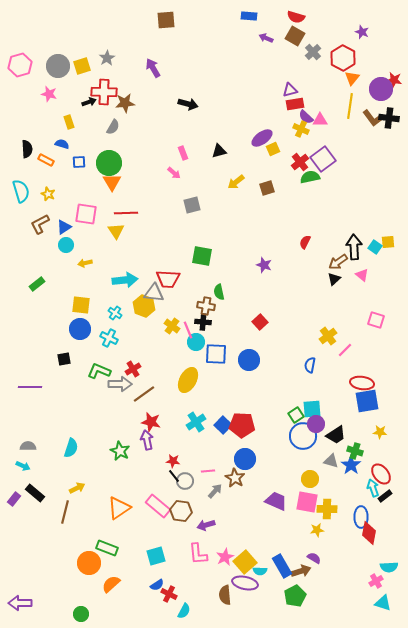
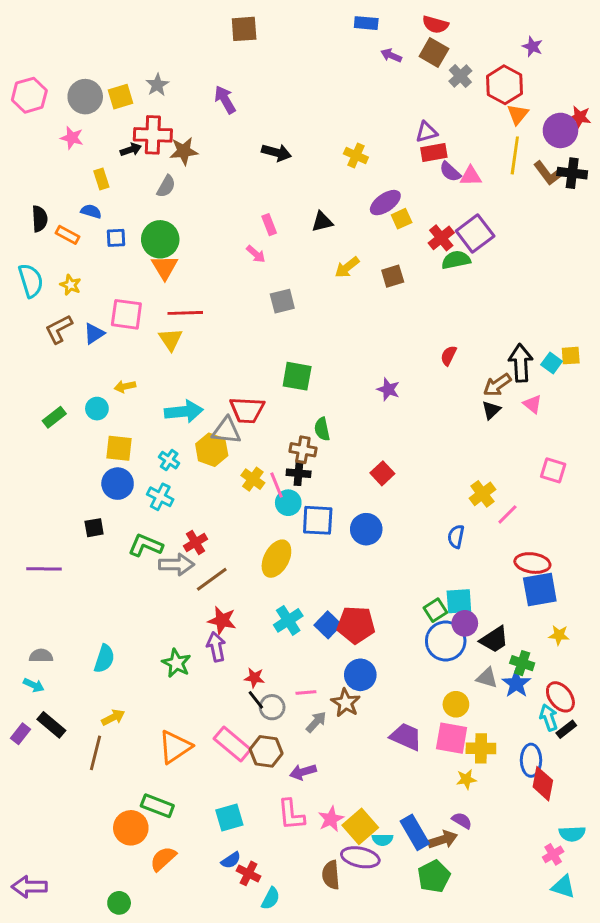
yellow cross: (301, 129) -> (356, 155), moved
cyan circle: (66, 245) -> (97, 409), moved

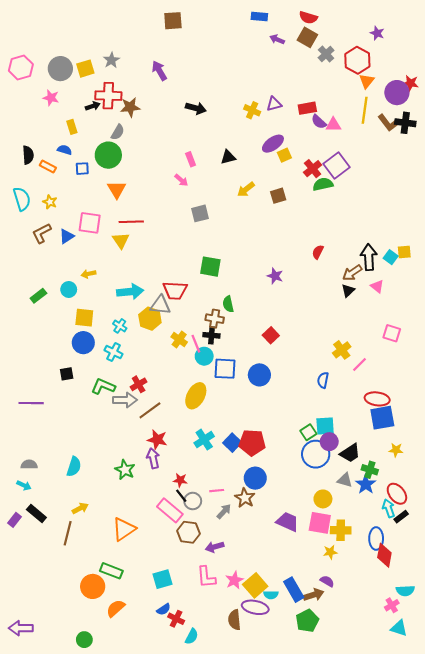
purple triangle: (427, 132) -> (274, 104), moved
green circle: (160, 239) -> (108, 155), moved
pink rectangle: (232, 744) -> (170, 510), moved

